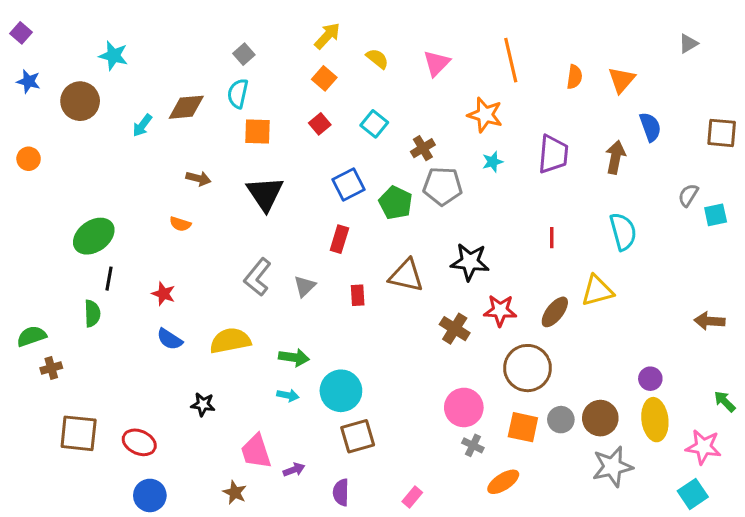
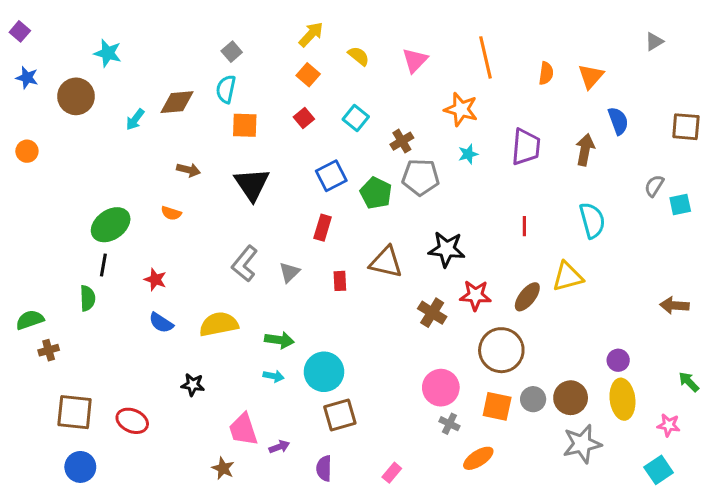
green ellipse: (94, 236) -> (111, 225), moved
pink star: (703, 447) -> (669, 425), size x0.7
blue circle: (150, 495) -> (80, 467), moved

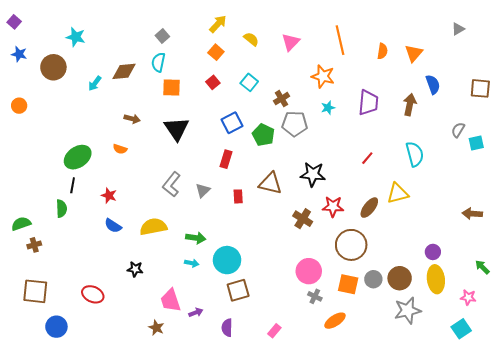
red line: (524, 226) -> (367, 158), turned 40
brown square: (75, 412) -> (35, 291), moved

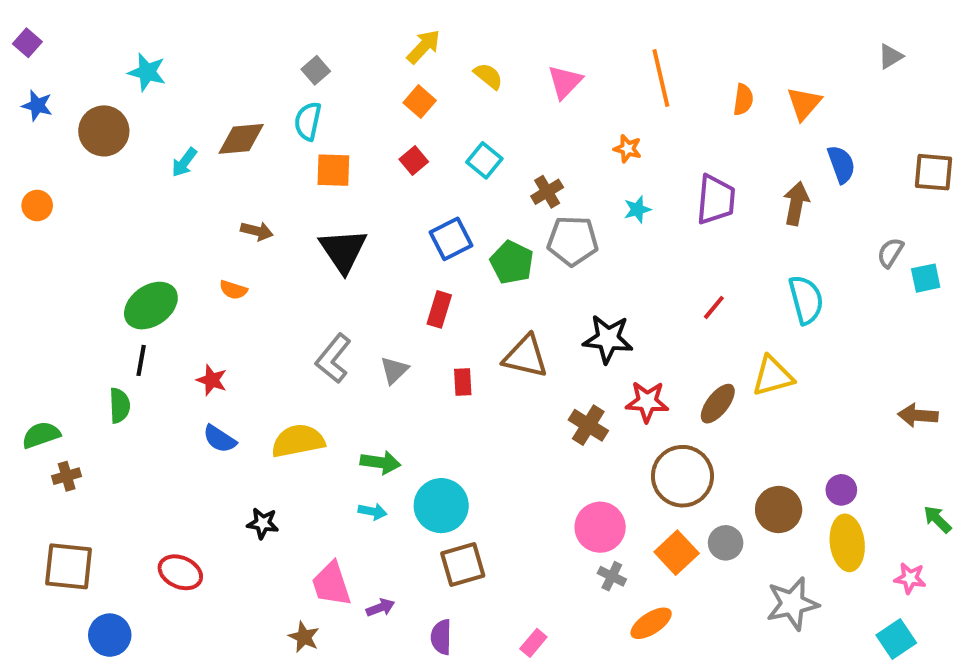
orange star: (323, 76) -> (628, 149), size x0.6
brown circle: (400, 278) -> (779, 510), moved
orange square: (348, 284) -> (677, 553), turned 35

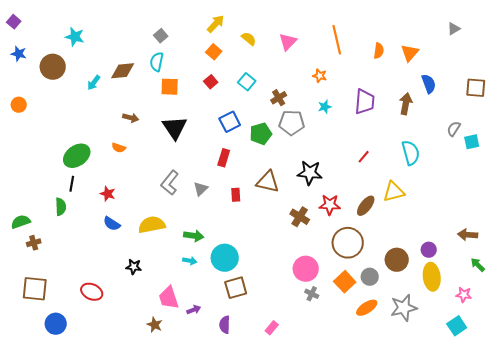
green pentagon: (512, 262) -> (261, 134), turned 30
brown arrow: (918, 415) -> (468, 235), moved
orange ellipse: (651, 623) -> (367, 308), moved

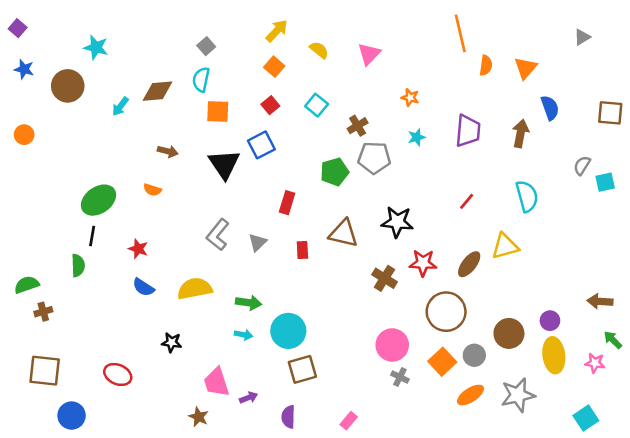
orange line: (337, 40) -> (460, 33), moved
blue square: (230, 122) -> (261, 145), moved
pink star: (464, 295) -> (595, 363), moved

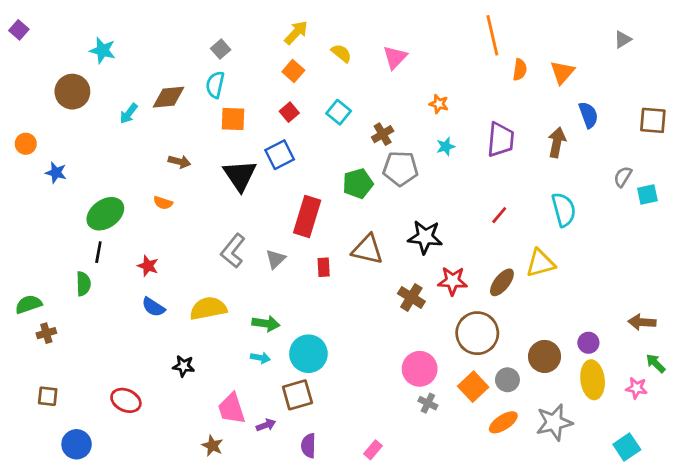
blue star: (24, 69) -> (56, 173), moved
red rectangle: (287, 203) -> (307, 216), size x1.6
brown square: (302, 369) -> (297, 395), moved
brown square: (45, 371) -> (48, 396), size x0.6

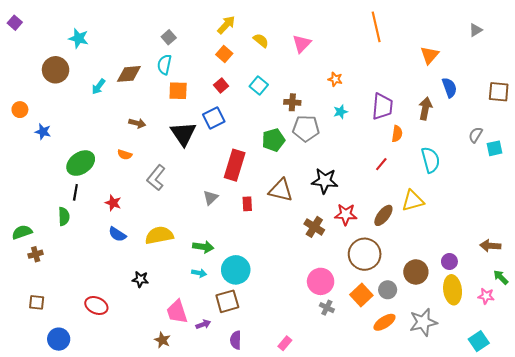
orange semicircle: (520, 70) -> (397, 134), moved
brown cross: (383, 134) -> (292, 102), turned 35
gray L-shape: (233, 251) -> (156, 178), moved

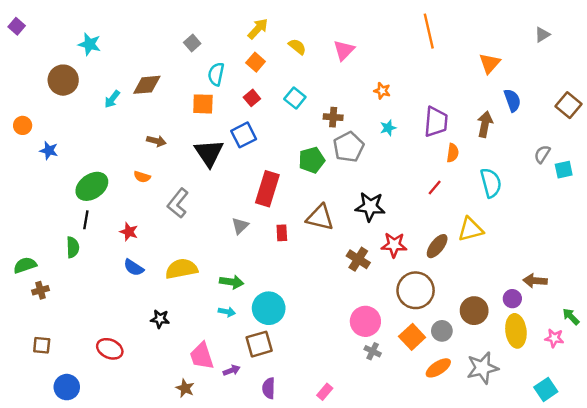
cyan semicircle: (164, 65) -> (216, 74), moved
brown square: (499, 92) -> (568, 105), turned 35
gray pentagon: (306, 128) -> (349, 147), turned -30
brown arrow: (490, 246) -> (535, 281), moved

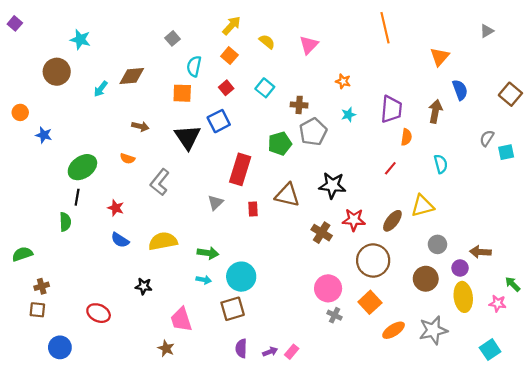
cyan semicircle: (491, 183) -> (441, 164), size x0.7
green semicircle: (25, 265) -> (22, 254), moved
brown cross: (40, 290) -> (42, 286), moved
gray circle: (442, 331) -> (437, 244), moved
purple arrow: (232, 370) -> (270, 352), moved

